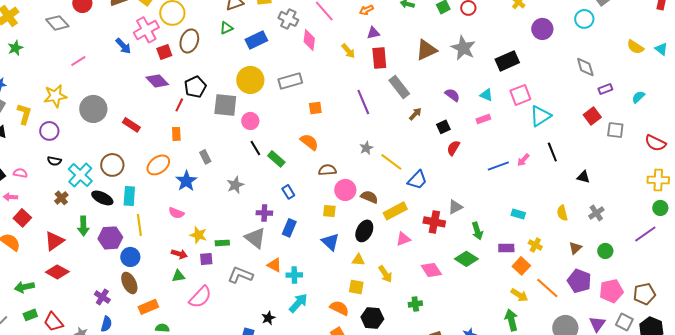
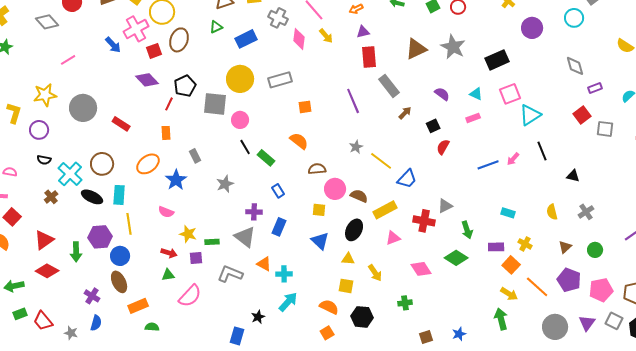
yellow arrow: (348, 51) -> (326, 36), moved
green arrow: (83, 226) -> (76, 252), moved

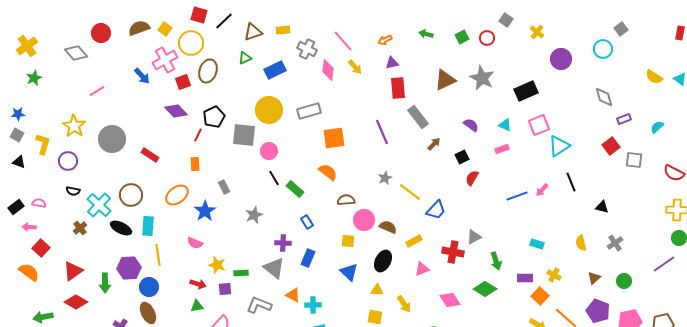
yellow star: (45, 95) -> (74, 126), turned -30
orange square: (305, 107) -> (334, 138), size x1.6
yellow rectangle: (385, 210) -> (414, 241), size x0.7

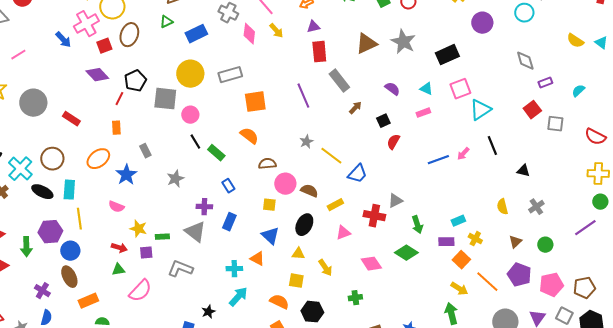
cyan rectangle: (537, 244) -> (458, 221), moved, turned -40
orange triangle: (293, 295) -> (257, 259), moved

